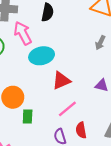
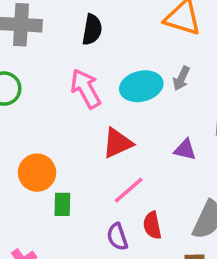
pink arrow: (23, 33) -> (86, 89), moved
cyan ellipse: (42, 56) -> (141, 86), moved

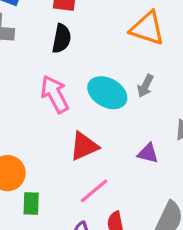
cyan ellipse: (141, 86) -> (107, 93), turned 42

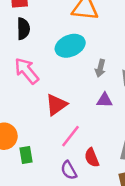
gray arrow: (145, 86) -> (100, 68), moved
cyan ellipse: (107, 93) -> (70, 46), moved, turned -40

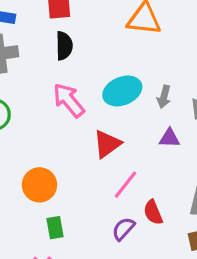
cyan ellipse: (70, 46) -> (122, 91), moved
green rectangle: (26, 155) -> (55, 228), moved
purple semicircle: (69, 170) -> (123, 229), turned 72

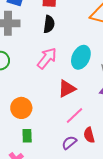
cyan ellipse: (122, 91) -> (81, 57), turned -50
pink arrow: (69, 100) -> (47, 58), turned 70

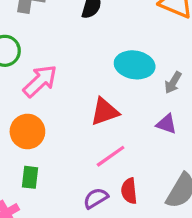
cyan ellipse: (81, 57) -> (135, 65), turned 65
pink arrow: (47, 58) -> (40, 81), moved

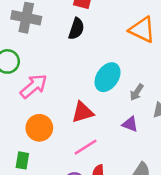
cyan ellipse: (135, 65) -> (108, 77), turned -68
orange circle: (27, 132) -> (39, 128), moved

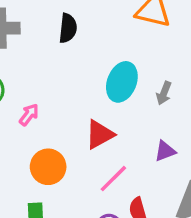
pink arrow: (34, 86) -> (29, 115), size x0.6
purple triangle: (130, 124) -> (165, 151), moved, turned -30

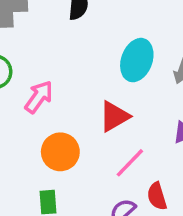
pink arrow: (29, 115) -> (39, 97), size x1.4

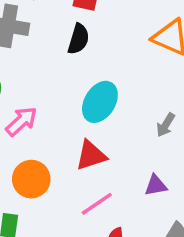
cyan ellipse: (137, 60) -> (100, 102), moved

